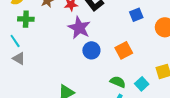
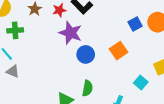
blue square: (136, 15) -> (135, 24), moved
green semicircle: (118, 82) -> (87, 88), moved, turned 84

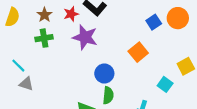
green cross: (15, 30) -> (44, 38), moved
blue circle: (86, 54) -> (104, 74), moved

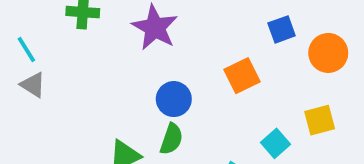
orange circle: (178, 18) -> (328, 53), moved

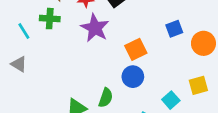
cyan line: (26, 49) -> (24, 31), moved
orange square: (242, 76) -> (136, 49), moved
blue circle: (174, 99) -> (133, 77), moved

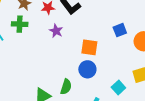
purple star: (95, 28) -> (56, 31), size x0.6
orange square: (136, 49) -> (89, 47), turned 36

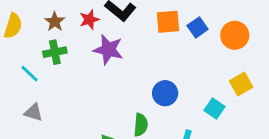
purple star: (56, 31) -> (108, 50), size x1.5
orange square: (89, 47) -> (168, 22), moved

